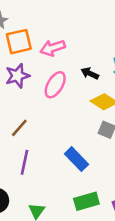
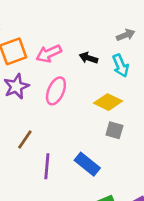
black arrow: (90, 73) -> (88, 58), moved
purple line: (24, 162) -> (47, 166), moved

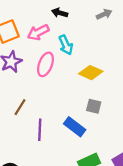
black arrow: (88, 58) -> (60, 13), moved
cyan arrow: (121, 66) -> (66, 45), moved
gray square: (114, 130) -> (94, 106), moved

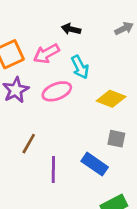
pink ellipse: (45, 64) -> (57, 91), turned 50

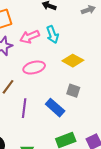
pink arrow: (46, 54) -> (30, 37), moved
pink ellipse: (57, 91) -> (34, 68), moved

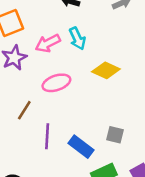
gray square: (73, 91) -> (115, 135), moved
blue rectangle: (55, 108) -> (81, 147), moved

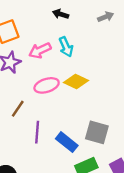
yellow diamond: (106, 70) -> (76, 82), moved
gray square: (115, 135) -> (97, 132), size x1.5

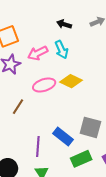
black arrow: (61, 14) -> (64, 24), moved
purple line: (37, 132) -> (38, 146), moved

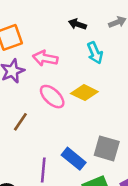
cyan arrow: (61, 50) -> (95, 53), moved
pink arrow: (38, 53) -> (45, 58), turned 36
pink ellipse: (44, 85) -> (52, 97), turned 60

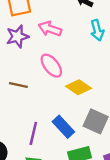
yellow diamond: (84, 93) -> (79, 87), moved
brown line: (20, 122) -> (18, 85), turned 60

